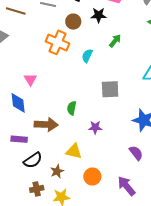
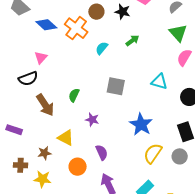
blue diamond: (18, 103) -> (46, 25), moved, turned -55
brown arrow: (46, 125) -> (45, 105), turned 40
purple rectangle: (19, 139) -> (14, 130), moved
purple semicircle: (136, 153) -> (102, 152), moved
black semicircle: (33, 160) -> (28, 79), moved

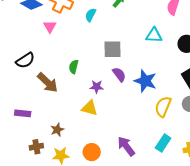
pink triangle: (41, 57) -> (50, 27), moved
yellow triangle: (66, 138) -> (89, 108), moved
purple semicircle: (102, 152) -> (119, 74), moved
orange circle: (78, 167) -> (92, 152), moved

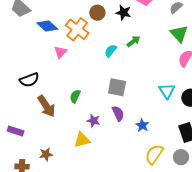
cyan semicircle: (91, 15) -> (111, 51), moved
cyan triangle: (154, 35) -> (167, 91), moved, turned 42
blue star: (145, 81) -> (142, 125), size x0.6
yellow triangle: (89, 108) -> (82, 140), turned -42

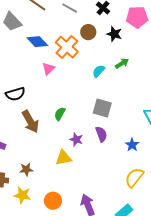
blue star: (142, 125) -> (132, 145), moved

